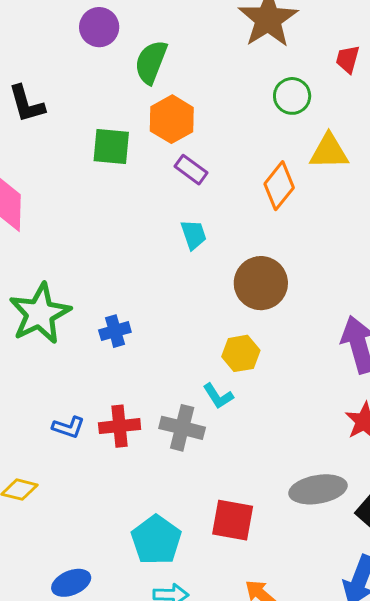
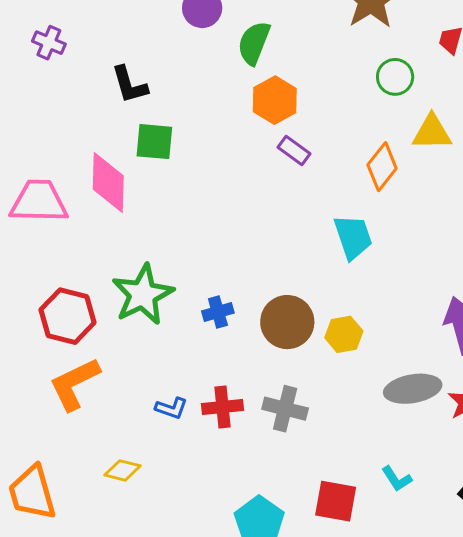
green square: (111, 147) -> (154, 142), moved
cyan trapezoid: (194, 235) -> (353, 237), moved, size x1.5
brown circle: (261, 283) -> (287, 322), moved
cyan L-shape: (218, 396) -> (397, 479), moved
gray ellipse: (318, 489) -> (413, 389), moved

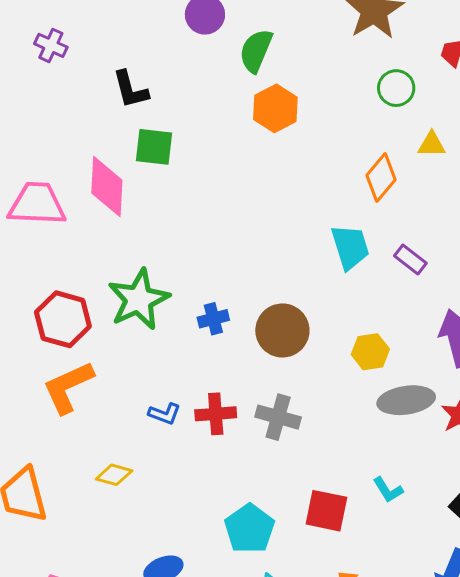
yellow triangle: (432, 132) -> (432, 144), size x0.7
purple rectangle: (294, 150) -> (410, 259), moved
yellow hexagon: (344, 334) -> (370, 352), moved

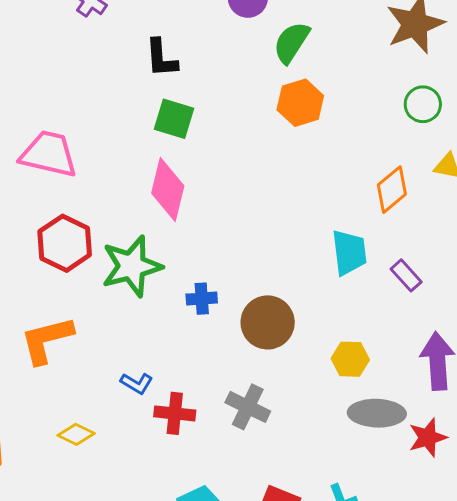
pink diamond: (107, 187) -> (168, 189), moved
red hexagon: (63, 319) -> (65, 243), moved
red cross: (216, 414) -> (175, 413), moved

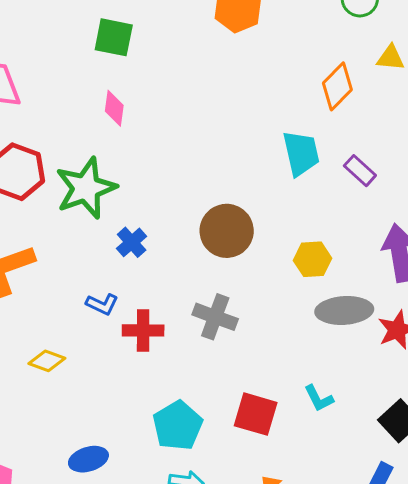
pink diamond: (168, 189) -> (114, 108), size x0.6
blue cross: (202, 299) -> (132, 242), moved, turned -32

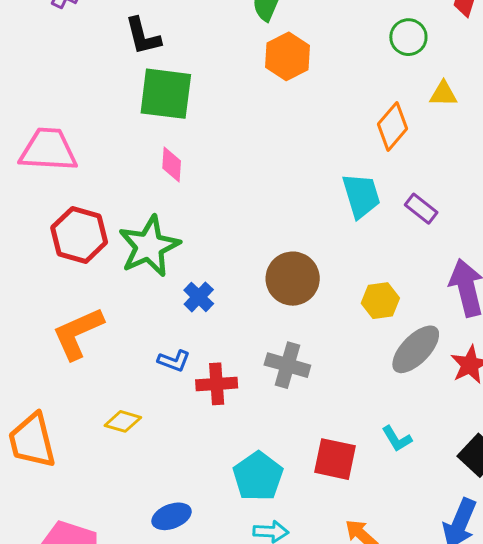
green square: (114, 37) -> (166, 94), size x1.4
gray ellipse: (344, 310) -> (416, 349), turned -38

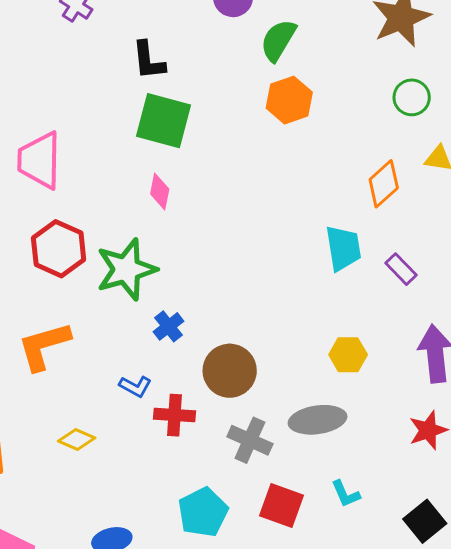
pink trapezoid: (48, 150) -> (40, 160), turned -100
brown circle: (293, 279) -> (230, 371), moved
gray ellipse: (416, 349) -> (318, 420), moved, turned 30
gray cross: (287, 365) -> (250, 440), moved

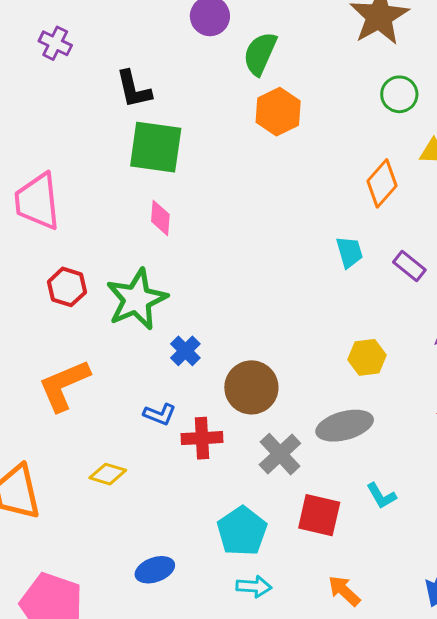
cyan trapezoid: (343, 248) -> (349, 252), size x0.7
red hexagon: (59, 249) -> (67, 287), size x0.7
gray cross: (250, 440) -> (280, 454), turned 30

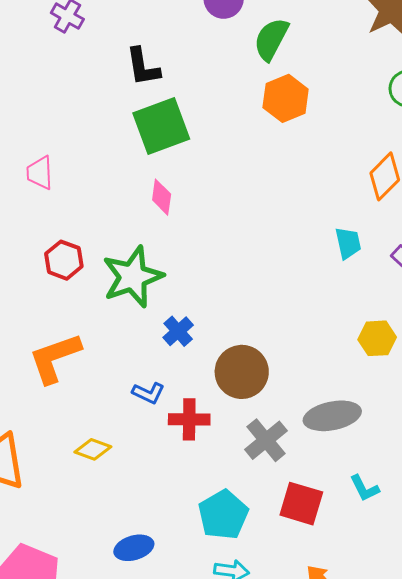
green square: (156, 147) -> (161, 126), turned -32
pink trapezoid: (37, 201) -> (40, 173), size x0.6
yellow hexagon: (367, 357) -> (377, 338), moved

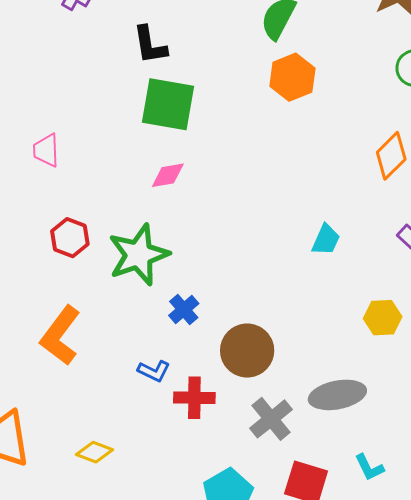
green square: (161, 126) -> (168, 104), turned 30
pink diamond: (162, 197) -> (168, 175), turned 72
cyan trapezoid: (348, 243) -> (326, 240), moved, turned 36
orange L-shape: (55, 358) -> (60, 336), turned -34
yellow diamond: (93, 449) -> (95, 452), moved

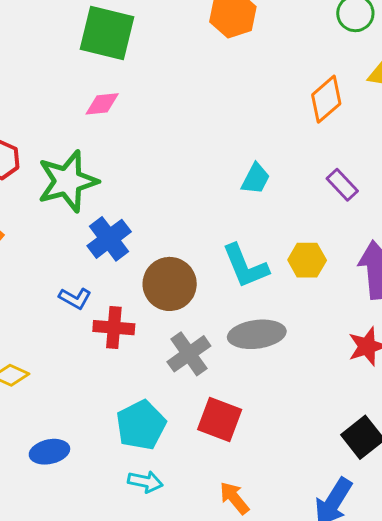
blue cross: (184, 310) -> (109, 239), size x1.4
cyan L-shape: (369, 467) -> (245, 266), moved, size x1.6

